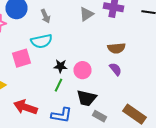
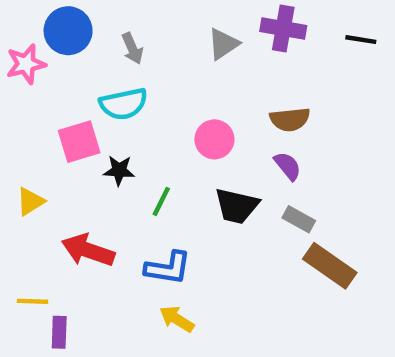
black star: (60, 66) -> (119, 170), moved
pink circle: (82, 70) -> (214, 139), moved
black trapezoid: (86, 98) -> (237, 206), moved
gray rectangle: (100, 116) -> (299, 219), moved

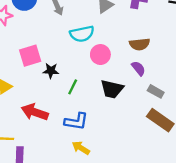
cyan semicircle: (124, 104) -> (82, 34), moved
gray rectangle: (299, 219) -> (156, 91), moved

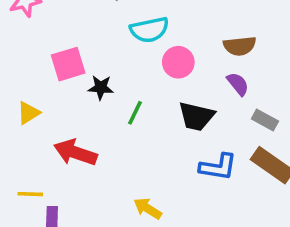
blue L-shape: (76, 121) -> (218, 167), moved

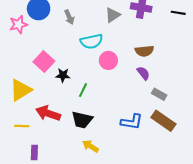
pink square: (68, 64) -> (44, 62), turned -30
yellow triangle: (28, 113) -> (21, 90), size x1.6
black trapezoid: (196, 116) -> (82, 120), moved
yellow line: (30, 194) -> (22, 126), moved

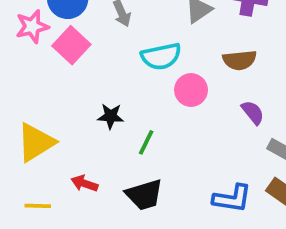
brown semicircle: (144, 51) -> (240, 60), moved
pink square: (44, 62) -> (71, 45), moved
red arrow: (48, 113) -> (84, 183), size x0.6
black trapezoid: (82, 120) -> (144, 195), turned -30

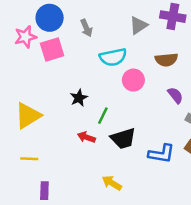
pink square: (71, 45) -> (52, 50), turned 30
black star: (111, 116) -> (79, 98), turned -30
red arrow: (84, 183) -> (86, 137), moved
black trapezoid: (144, 195) -> (123, 138), moved

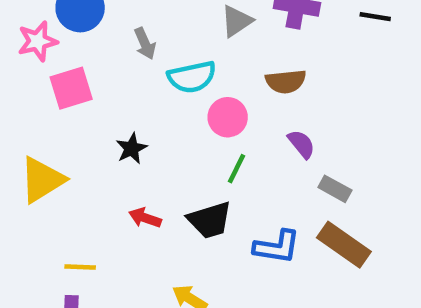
gray arrow: (86, 28) -> (145, 43), moved
pink square: (52, 50) -> (71, 88), moved
green line: (103, 116) -> (237, 169), moved
yellow line: (29, 159) -> (80, 267), moved

